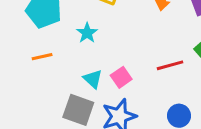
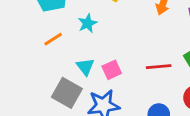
orange line: (42, 57) -> (53, 39), moved, turned -30

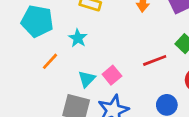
cyan triangle: (85, 67) -> (87, 79), turned 36

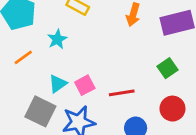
red line: (155, 60) -> (122, 93), moved

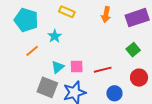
pink square: (85, 85) -> (77, 66), turned 32

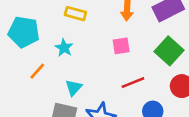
green square: (133, 50) -> (169, 51), size x1.5
pink square: (77, 66) -> (121, 46), moved

